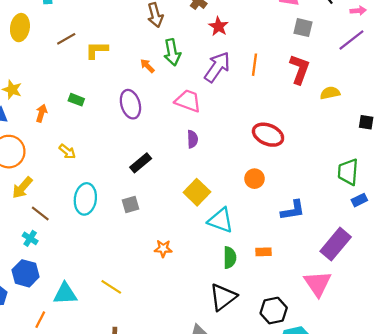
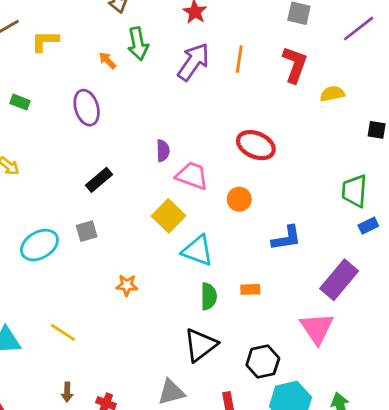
pink trapezoid: (188, 101) -> (192, 176), moved
cyan ellipse: (85, 199) -> (39, 245), moved, turned 52

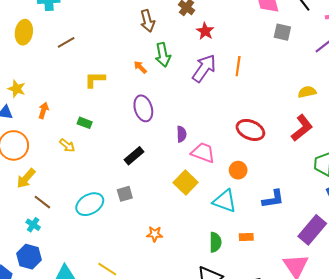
yellow L-shape: (45, 41) -> (95, 80), moved
red L-shape: (295, 65) -> (302, 128), moved, turned 32
green rectangle: (20, 102) -> (85, 123), moved
purple ellipse: (87, 108) -> (143, 108), moved
cyan triangle: (198, 251) -> (225, 201), moved

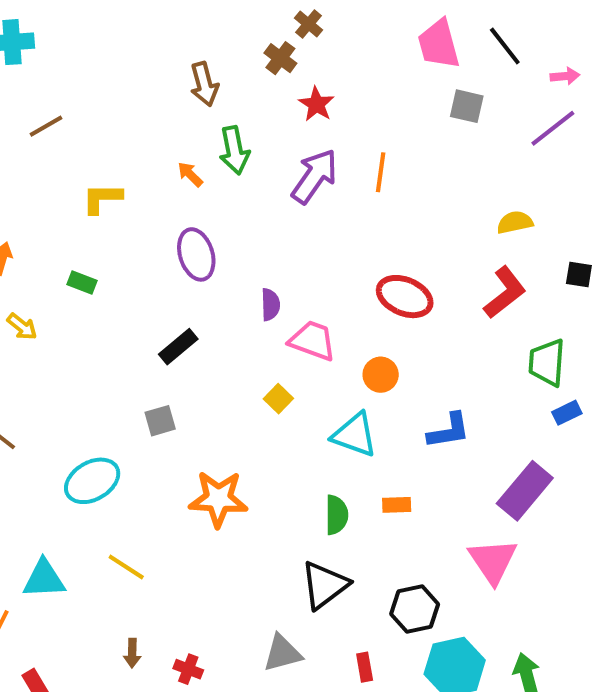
yellow arrow: (67, 145) -> (22, 327), moved
yellow square: (186, 183) -> (278, 399), size x0.6
cyan ellipse: (90, 204) -> (92, 481), moved
orange star: (155, 234) -> (218, 499), size x1.8

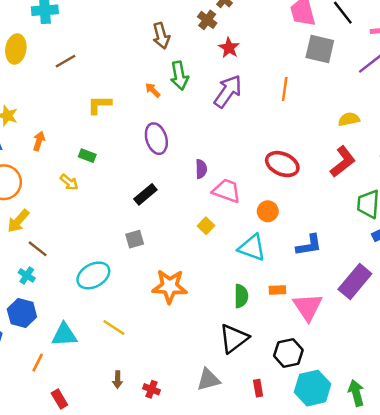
gray square: (467, 106) -> (320, 49), size x1.4
orange line: (381, 172) -> (285, 89), moved
yellow arrow: (22, 327) -> (69, 182), moved
pink triangle: (493, 561) -> (308, 307), moved

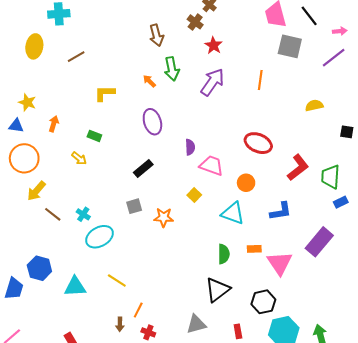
red L-shape: (343, 162) -> (298, 168), moved
cyan cross: (27, 275) -> (83, 214), moved
orange star: (170, 286) -> (164, 217), moved, size x0.7
orange line: (38, 363) -> (138, 310), moved

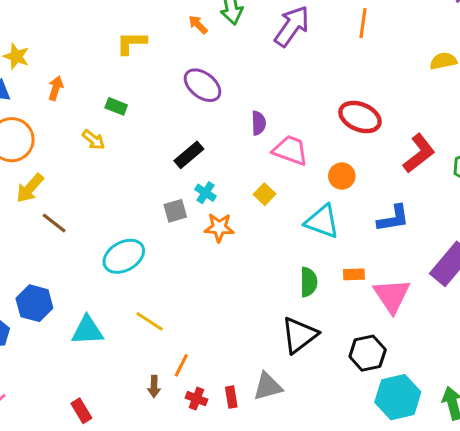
purple ellipse: (152, 122) -> (203, 85), turned -35
cyan cross: (83, 214) -> (206, 193), moved
red rectangle: (238, 331) -> (231, 397), moved

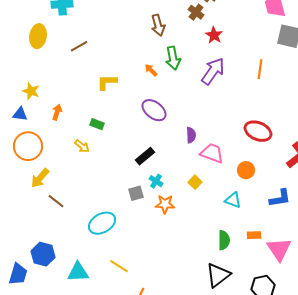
cyan triangle: (322, 221) -> (233, 200), size x0.7

